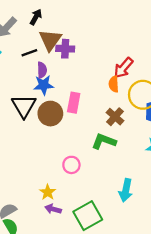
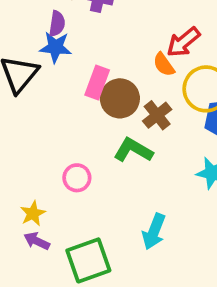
orange semicircle: (114, 84) -> (164, 65), turned -42
brown circle: (50, 114) -> (120, 98), moved

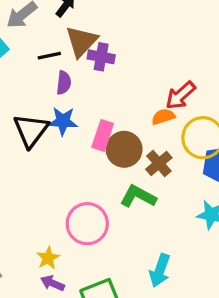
blue star: (56, 47) -> (63, 121), moved
orange semicircle: (164, 65) -> (163, 117), turned 110
pink circle: (77, 178) -> (87, 224), size x1.6

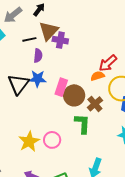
green L-shape: (138, 196) -> (82, 124), turned 65
pink circle: (87, 224) -> (52, 140), size x0.7
yellow star: (48, 258) -> (29, 141), moved, size x1.5

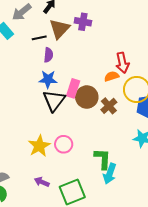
purple cross: (60, 40) -> (83, 22), moved
red arrow: (108, 63) -> (122, 63), turned -60
black triangle: (18, 84) -> (54, 101), moved
green L-shape: (82, 124) -> (103, 159), moved

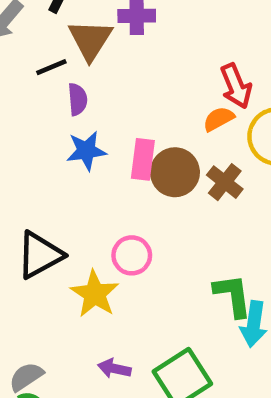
black triangle: (54, 101) -> (40, 255), moved, turned 35
pink circle: (64, 144) -> (132, 255), moved

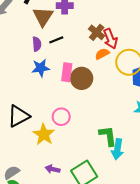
black line: (51, 67) -> (56, 40), moved
brown cross: (225, 182) -> (97, 32), moved

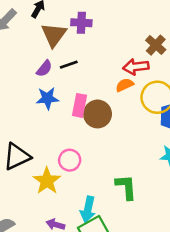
brown cross: (97, 32) -> (156, 45), moved
red arrow: (110, 39) -> (136, 67), turned 102
purple semicircle: (37, 44) -> (44, 69), turned 40
cyan arrow: (117, 149) -> (88, 209), moved

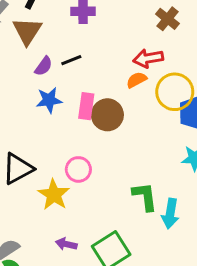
brown triangle: (54, 35) -> (27, 31), moved
brown cross: (156, 45) -> (167, 19), moved
cyan arrow: (88, 209) -> (170, 214), moved

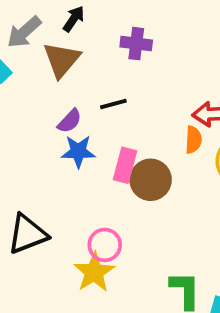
purple semicircle: (44, 66) -> (70, 121), moved
orange semicircle: (137, 80) -> (193, 140), turned 114
yellow star: (54, 195) -> (94, 272), moved

